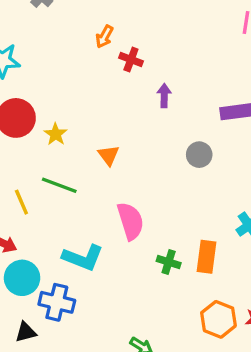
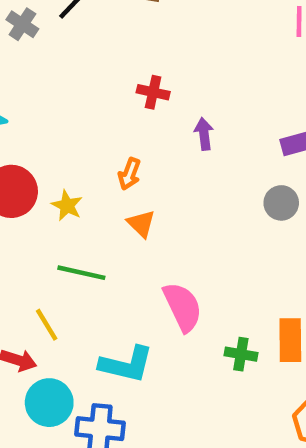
orange arrow: (104, 37) -> (129, 174), moved
gray circle: (199, 155) -> (281, 203), moved
yellow line: (21, 202) -> (47, 325), moved

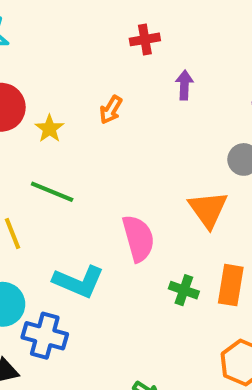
red cross: (153, 92) -> (145, 39), turned -32
orange triangle: (141, 224) -> (208, 209), moved, size x1.5

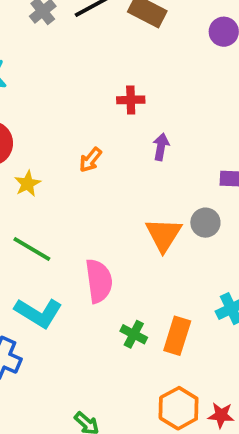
yellow star: (49, 129) -> (28, 184), moved
green line: (52, 192) -> (32, 249), moved
orange triangle: (208, 209) -> (164, 235), moved

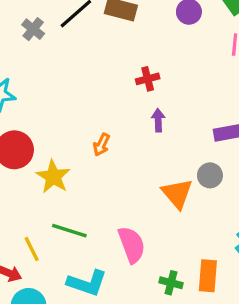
red cross: (131, 100) -> (148, 79), moved
yellow star: (28, 184) -> (53, 177), size x1.5

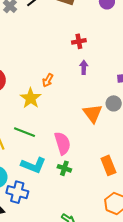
yellow star: (53, 177) -> (31, 98), moved
orange rectangle: (208, 276) -> (108, 165), turned -30
green cross: (171, 283) -> (64, 168), moved

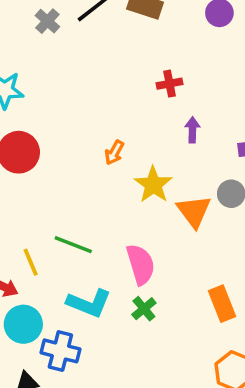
purple arrow: (84, 67) -> (192, 130), moved
yellow star: (31, 98) -> (153, 185), moved
green cross: (64, 168) -> (144, 309), turned 32

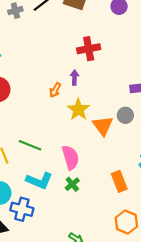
gray cross: (47, 21) -> (15, 11), turned 32
red cross: (170, 84) -> (89, 49), size x1.5
purple arrow: (192, 130) -> (75, 77), moved

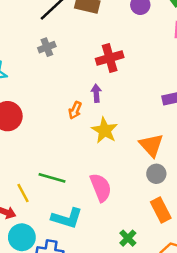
gray cross: (15, 11) -> (47, 47), moved
gray circle: (125, 115) -> (156, 174), moved
orange triangle: (103, 126) -> (151, 145), moved
green cross: (72, 184) -> (128, 238), moved

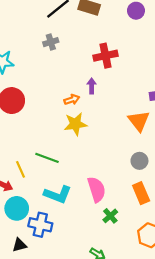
orange arrow: (75, 110) -> (72, 100), turned -136
yellow star: (105, 130) -> (75, 124), moved, turned 30
orange triangle: (151, 145) -> (139, 121), moved
pink semicircle: (101, 187) -> (97, 189), moved

